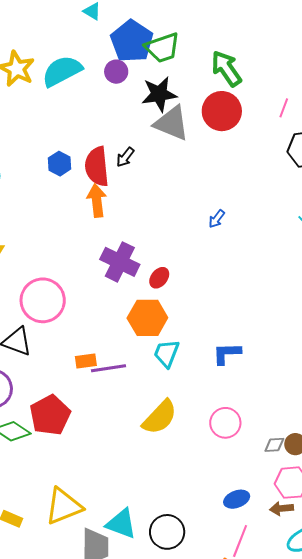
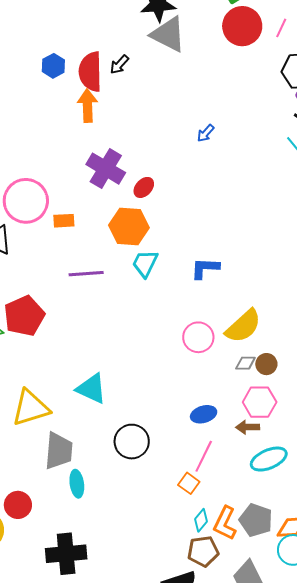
red circle: (222, 111) -> (242, 26), moved
orange rectangle: (86, 361) -> (64, 221), moved
yellow semicircle: (160, 417) -> (243, 326), moved
cyan triangle: (121, 524) -> (91, 389), moved

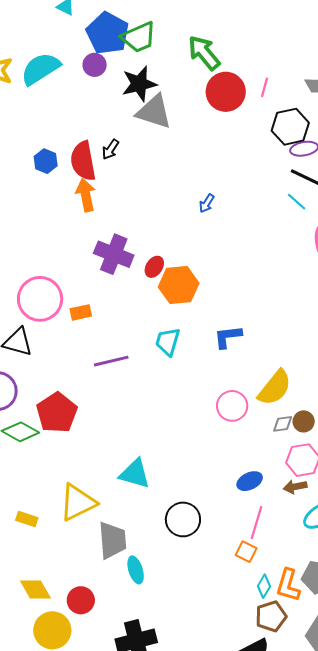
orange hexagon: (129, 227) -> (179, 285), moved

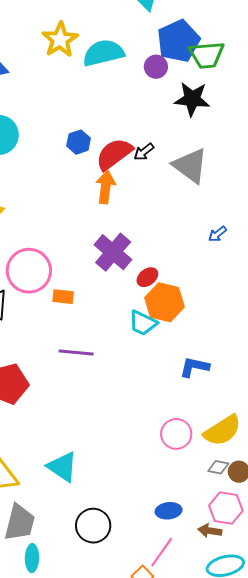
gray triangle: (154, 112) -> (190, 166), moved
red semicircle: (83, 161) -> (114, 154), turned 45
cyan trapezoid: (168, 342) -> (143, 323), moved, turned -100

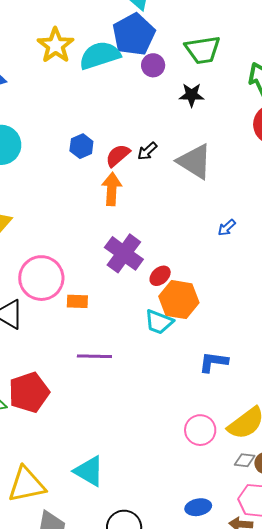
blue pentagon: (178, 41) -> (134, 34), moved
black star: (192, 99) -> (192, 95), size x0.7
red semicircle: (114, 154) -> (118, 155), size x0.7

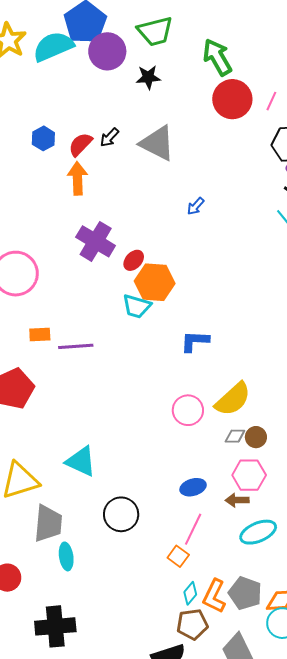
purple circle: (153, 65) -> (107, 51), size x1.6
orange rectangle: (77, 301) -> (40, 334), moved

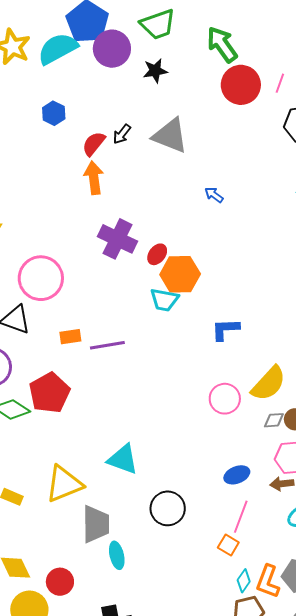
blue hexagon: (43, 138) -> (54, 113), moved
blue arrow: (196, 206) -> (214, 195), turned 90

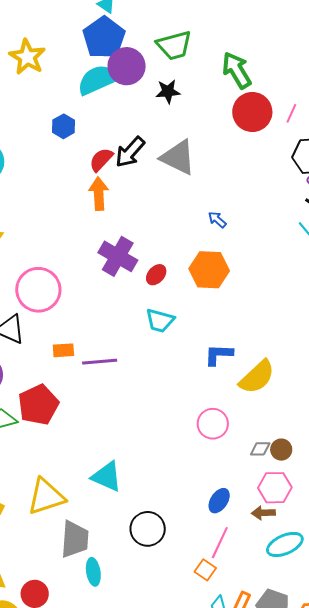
cyan semicircle: (58, 49) -> (98, 80), moved
black arrow: (122, 134) -> (130, 152), size x1.6
orange hexagon: (180, 274) -> (209, 270), moved
yellow semicircle: (269, 384) -> (257, 377), moved
blue ellipse: (237, 475) -> (219, 501), turned -40

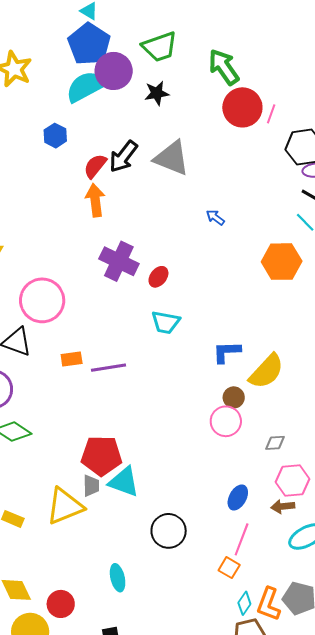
pink line: (291, 113) -> (271, 114), moved
orange hexagon: (209, 270) -> (282, 262), moved
red pentagon: (38, 405) -> (101, 456), moved, turned 30
brown circle: (281, 450) -> (234, 397), moved
gray trapezoid: (75, 539) -> (91, 486), moved, size x0.6

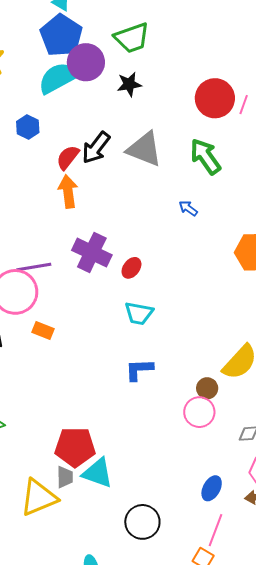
green arrow: (224, 67) -> (205, 156), moved
blue L-shape: (227, 352) -> (139, 370), moved
orange rectangle: (72, 359) -> (43, 330), moved, turned 30
purple line: (108, 368) -> (34, 267), moved

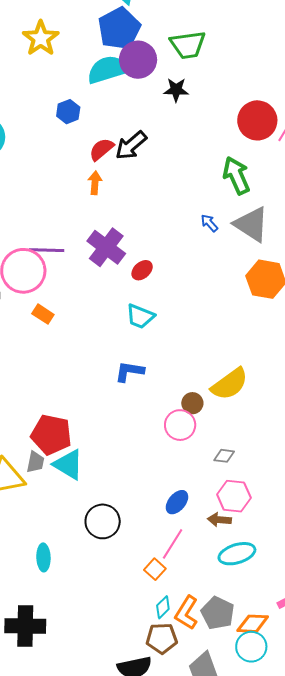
gray triangle: (144, 149) -> (251, 224), moved
orange arrow: (68, 191) -> (95, 183), size x0.7

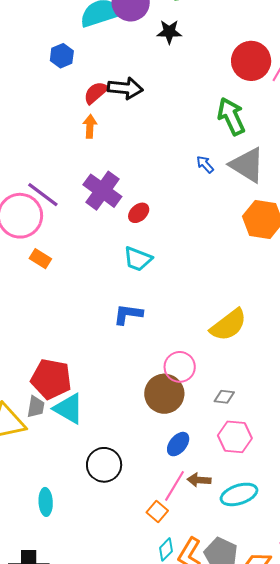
black arrow: (131, 145) -> (125, 88), turned -132
purple line: (47, 250) -> (43, 195), turned 36
brown circle: (192, 403) -> (164, 394), moved, size x1.8
brown arrow: (219, 520) -> (199, 480), moved

